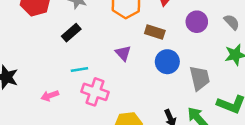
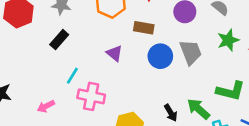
cyan line: (79, 69) -> (72, 76), turned -42
gray trapezoid: (200, 78) -> (191, 52), moved

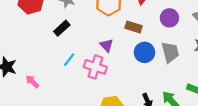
pink cross: (91, 96) -> (95, 67), moved
pink arrow: (46, 106) -> (32, 82), moved, turned 64

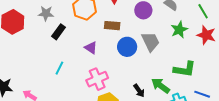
black rectangle: (62, 28) -> (58, 32), moved
pink cross: (95, 67) -> (97, 79), moved, turned -30

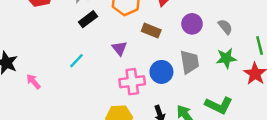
blue circle: (127, 47) -> (161, 72), moved
pink cross: (97, 79) -> (132, 82), moved

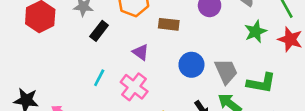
gray trapezoid: (190, 62) -> (226, 71), moved
pink cross: (132, 82) -> (134, 87), moved, turned -30

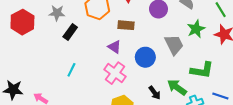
purple triangle: (141, 52) -> (114, 47), moved
gray trapezoid: (226, 71) -> (174, 45), moved
pink cross: (134, 87) -> (115, 73), moved

